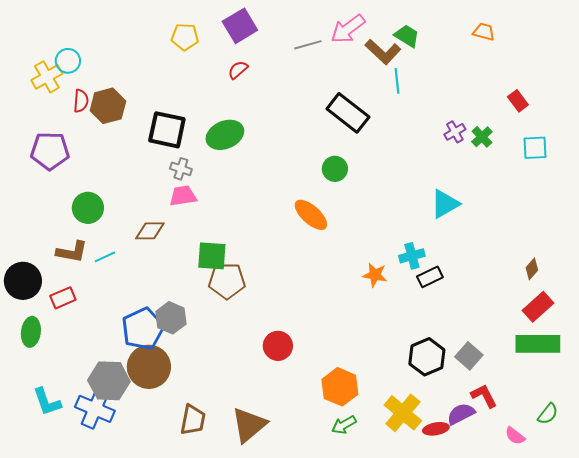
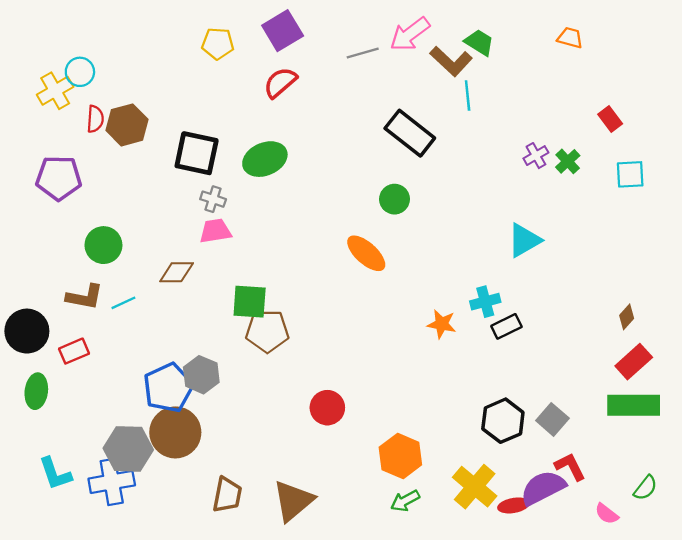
red semicircle: (238, 70) -> (280, 82), size x1.4
blue cross: (95, 409) -> (112, 482), turned -33
purple semicircle: (461, 414) -> (543, 488), size x1.4

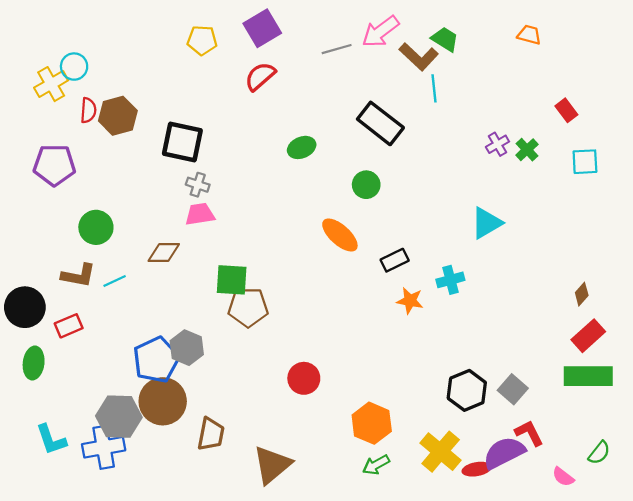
green ellipse: (265, 159) -> (302, 147), moved, size x0.7
black rectangle: (506, 326) -> (395, 260), moved
brown trapezoid: (227, 495) -> (211, 434), moved

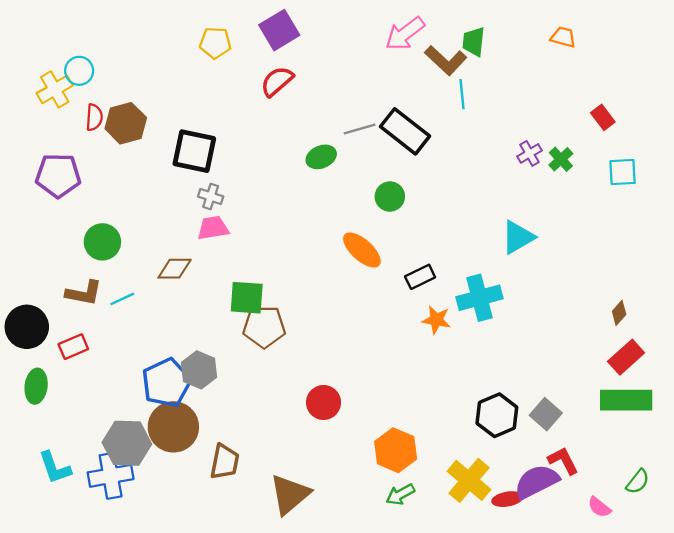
green trapezoid: (445, 39) -> (474, 42), turned -116
gray line: (337, 49) -> (360, 129), moved
cyan cross: (450, 280) -> (479, 298), size x1.5

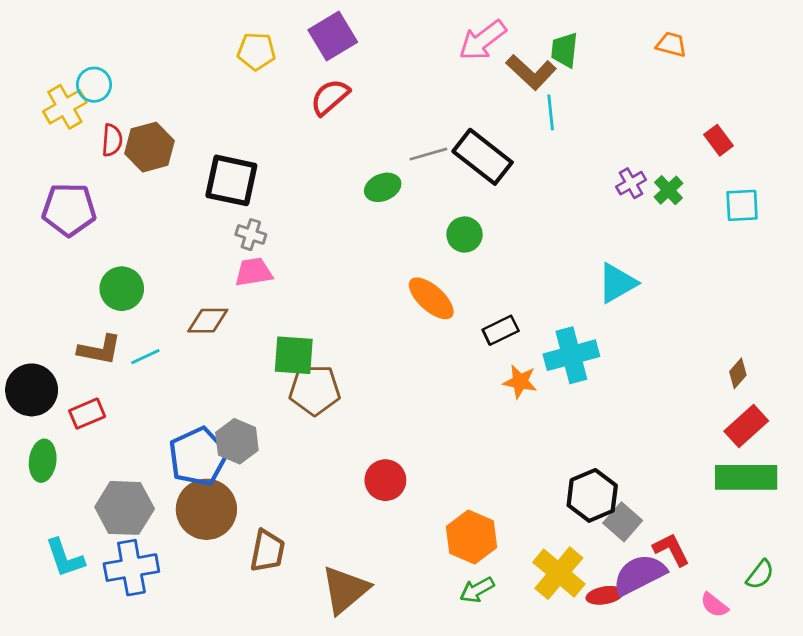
gray square: (546, 414) -> (623, 522), moved
gray hexagon: (127, 443) -> (125, 508), moved

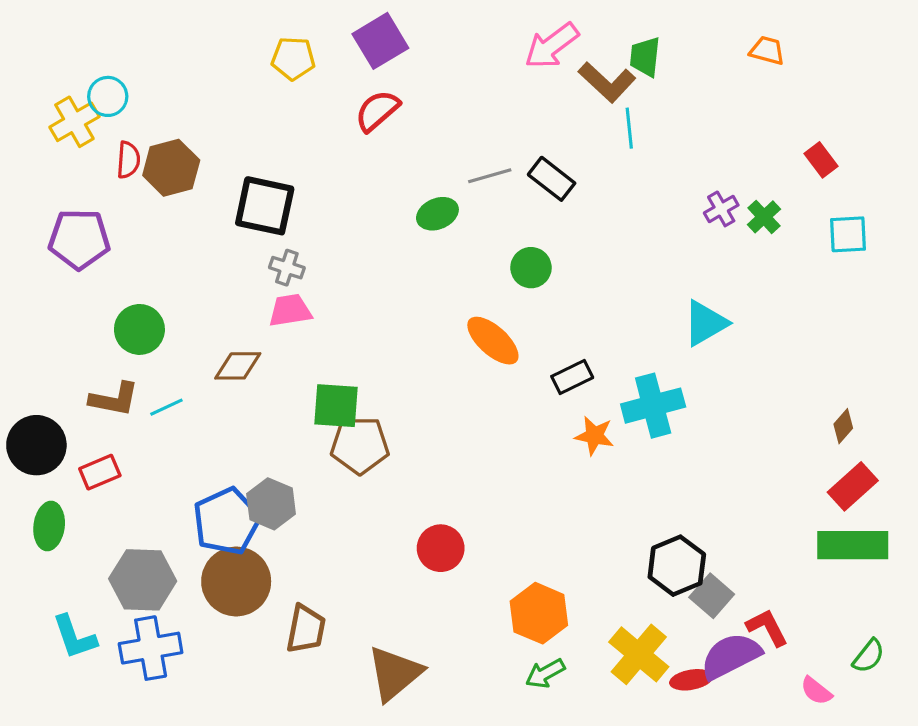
black rectangle: (483, 157) -> (552, 179), size x0.7

